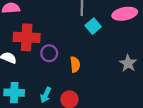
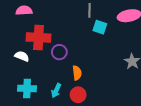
cyan square: (93, 26) -> (100, 27), turned -32
orange semicircle: (75, 64) -> (77, 73), moved

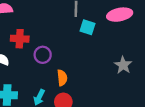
red cross: (39, 38) -> (20, 39), size x0.7

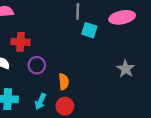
purple circle: (43, 55) -> (37, 65), moved

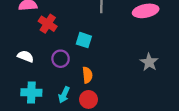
cyan square: (89, 30) -> (84, 40), moved
red cross: (20, 42) -> (48, 24), moved, turned 30

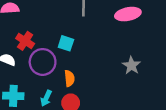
red cross: (48, 24) -> (25, 41), moved
purple circle: (61, 59) -> (43, 62), size x1.5

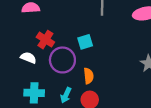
cyan square: (66, 43) -> (85, 42), turned -35

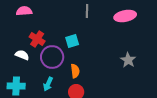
cyan cross: (34, 93) -> (16, 86), moved
cyan arrow: (66, 95) -> (48, 84), moved

